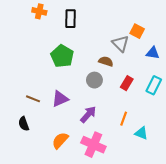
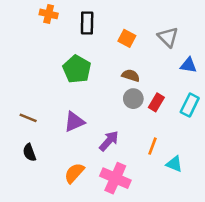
orange square: (137, 31) -> (127, 38), moved
gray triangle: (120, 44) -> (168, 37), moved
gray circle: (94, 80) -> (133, 99), moved
brown line: (33, 99) -> (28, 118), moved

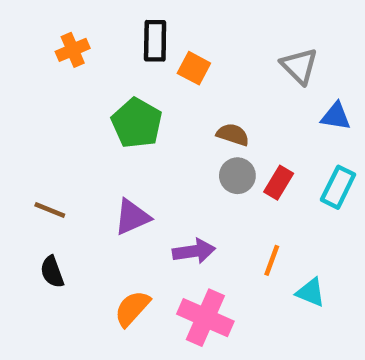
orange cross: (49, 14) -> (73, 50), moved, turned -36
orange square: (127, 38) -> (194, 68), moved
purple arrow: (109, 141) -> (194, 251), turned 40

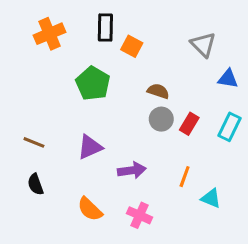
orange cross: (73, 50) -> (49, 34), size x1.4
orange semicircle: (132, 308) -> (90, 209), turned -88
pink cross: (205, 318) -> (140, 215), size x0.7

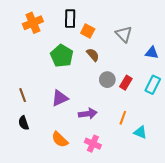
gray triangle: (203, 45) -> (124, 34), moved
brown semicircle: (158, 91) -> (93, 55), moved, turned 32
brown line: (34, 142) -> (23, 95), turned 48

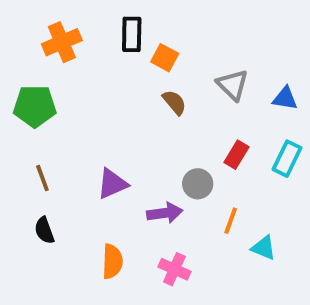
gray triangle: (124, 34) -> (233, 85), moved
green pentagon: (62, 56) -> (35, 106), moved, turned -30
gray circle: (107, 80) -> (198, 184), moved
orange semicircle: (60, 139) -> (112, 261), turned -132

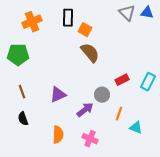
gray triangle: (233, 85) -> (127, 13), moved
blue triangle: (285, 98) -> (147, 13), moved
brown semicircle: (174, 102) -> (90, 53), size x1.5
red rectangle: (236, 155) -> (122, 80), turned 32
purple arrow: (165, 213) -> (85, 110), turned -30

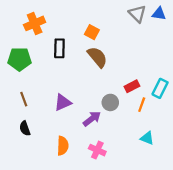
black rectangle: (68, 18) -> (59, 48), moved
orange line: (119, 114) -> (142, 105), moved

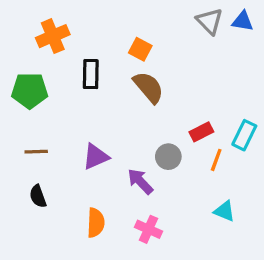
brown line: (24, 99) -> (36, 152), turned -72
purple arrow: (92, 119) -> (140, 181), turned -96

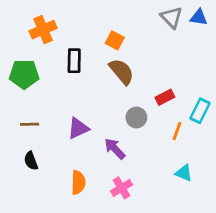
red rectangle: (201, 132) -> (165, 97), moved
gray circle: (168, 157) -> (136, 117), moved
pink cross: (149, 229) -> (122, 188), turned 35

